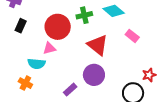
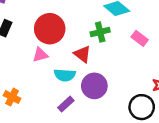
green cross: (84, 15) -> (100, 32), moved
red triangle: (98, 45) -> (82, 54), moved, size x0.7
cyan semicircle: (37, 64) -> (65, 75), moved

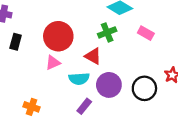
black circle: (142, 107) -> (144, 88), moved

